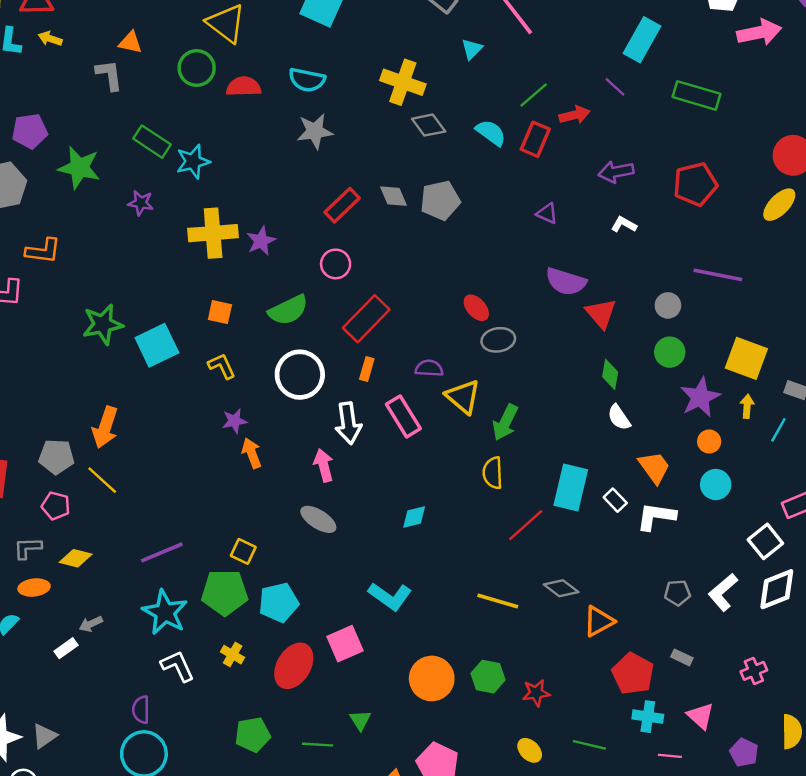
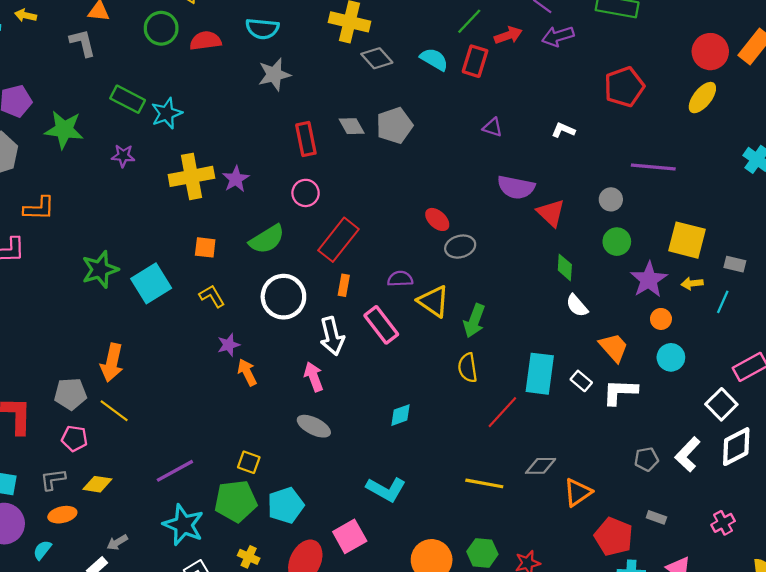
purple arrow: (616, 172) -> (558, 36), moved
red rectangle: (342, 205) -> (306, 139), turned -52
yellow arrow: (747, 406) -> (692, 283), turned -95
gray diamond: (561, 588) -> (541, 466), turned -32

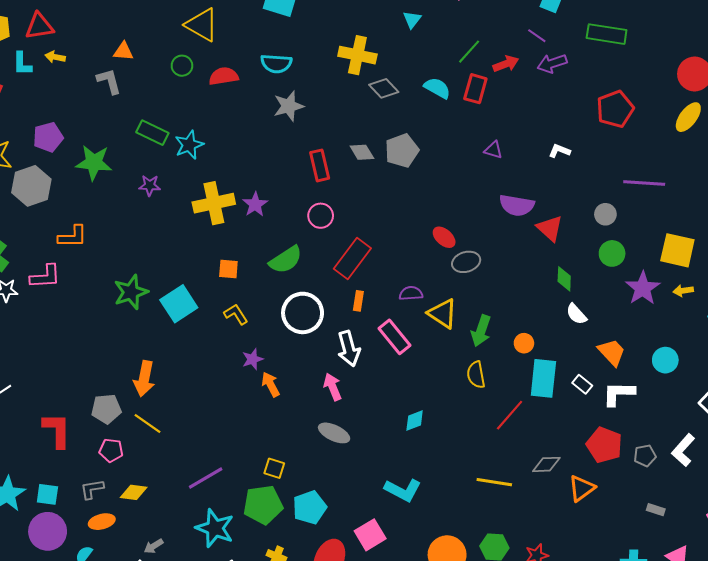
green circle: (161, 28) -> (182, 66), size x0.7
orange circle: (661, 319) -> (524, 343), moved
red pentagon: (614, 537) -> (604, 445), moved

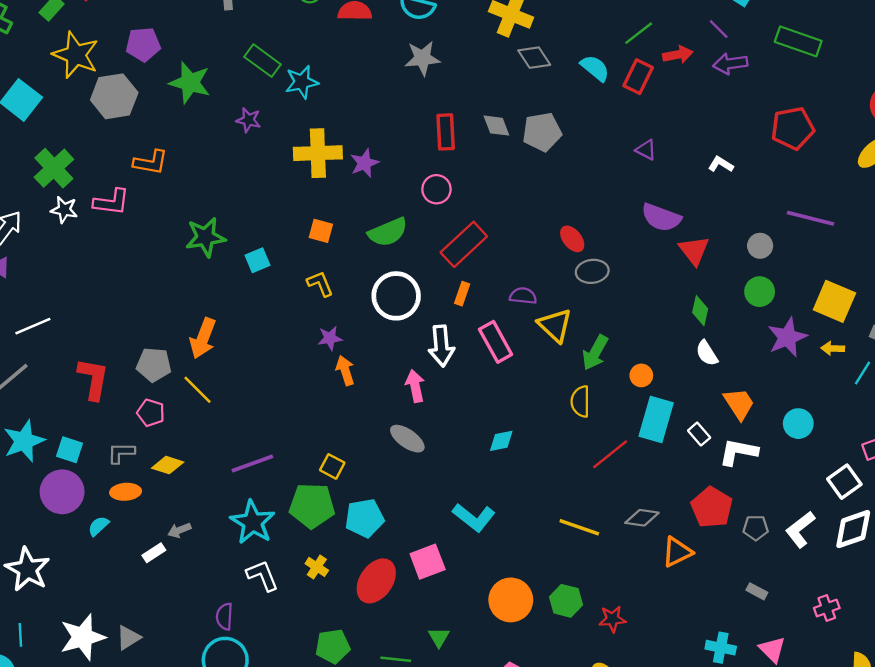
cyan square: (179, 304) -> (258, 260), size x0.6

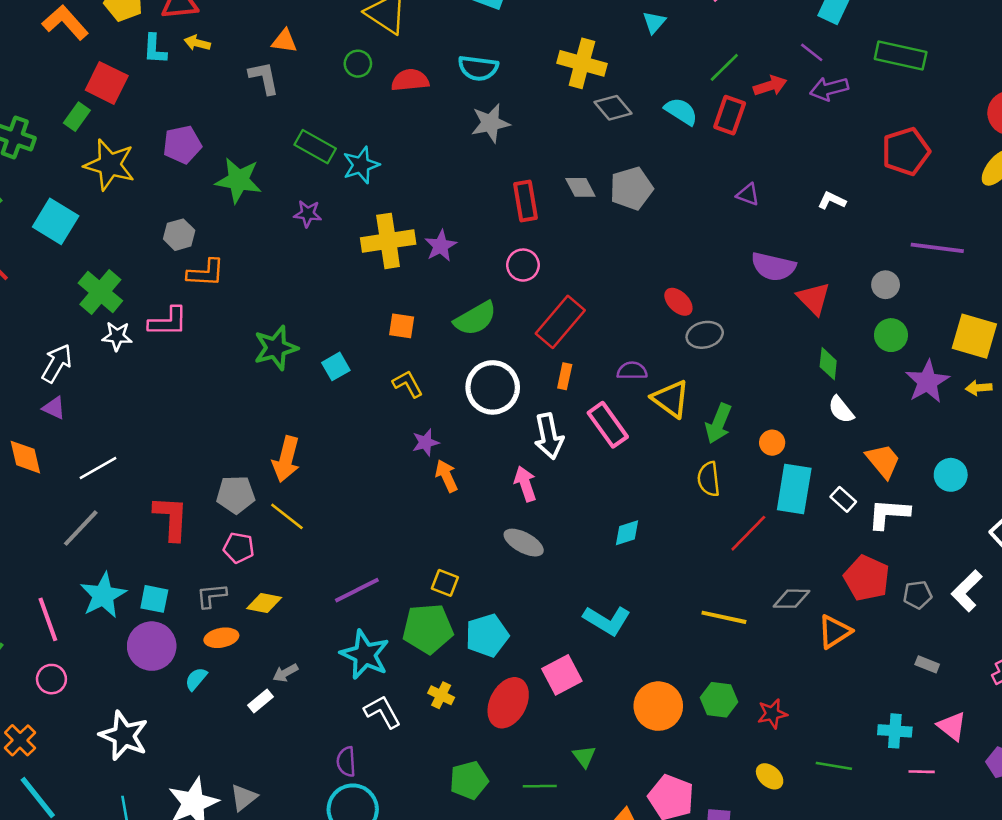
gray hexagon: (114, 96) -> (179, 235), moved, size x0.6

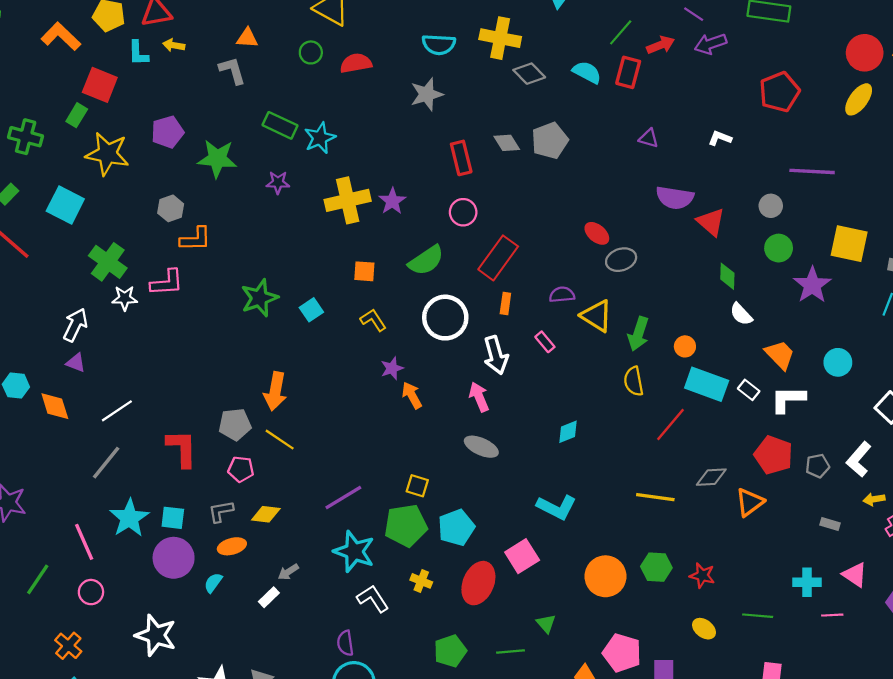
cyan semicircle: (478, 68) -> (439, 44), moved
yellow arrow: (979, 388) -> (874, 499), moved
pink rectangle: (608, 425) -> (545, 342), size x0.6
cyan rectangle: (794, 489) -> (707, 384), turned -75
red star: (772, 714) -> (702, 575), turned 30

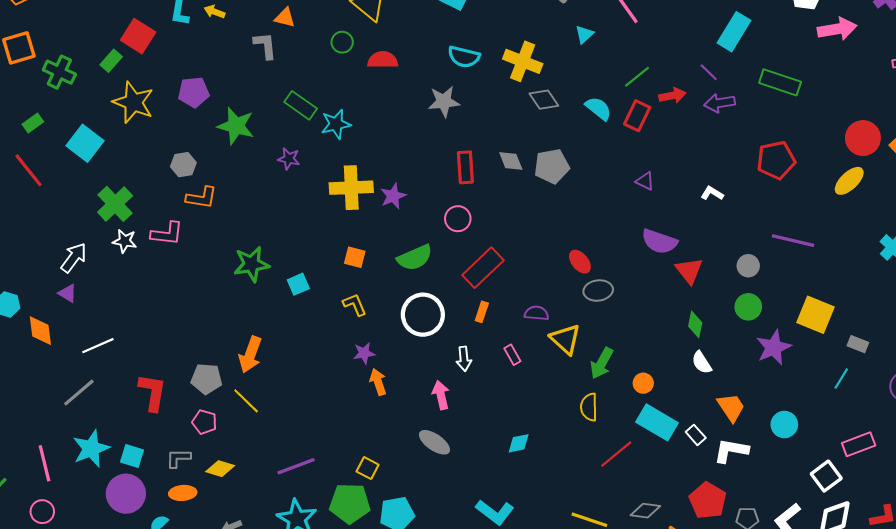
white arrow: (496, 355) -> (464, 359), size x0.7

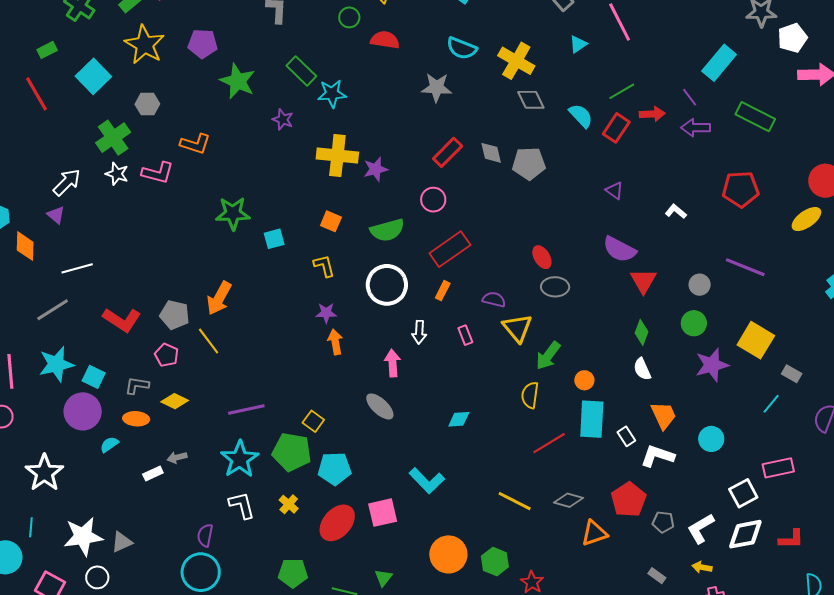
gray hexagon: (183, 165) -> (147, 104), moved
red rectangle: (465, 167) -> (448, 152), turned 40
red L-shape: (153, 392) -> (122, 320), turned 105
cyan rectangle: (657, 422) -> (592, 419), turned 54

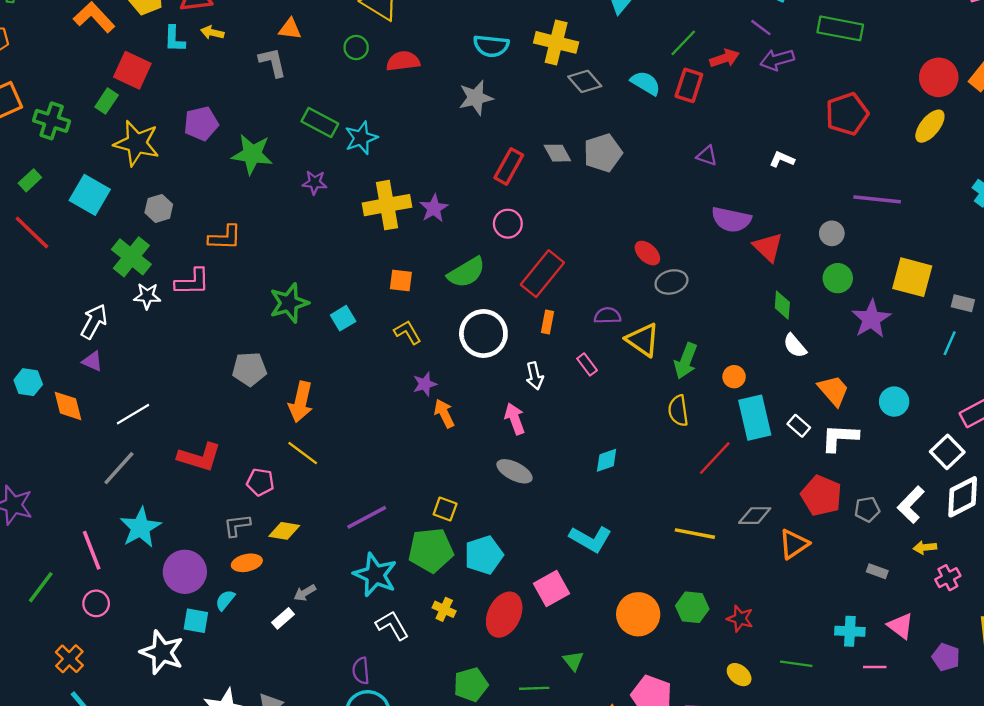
gray pentagon: (175, 315) -> (249, 369), moved
cyan square: (94, 377) -> (196, 621), moved

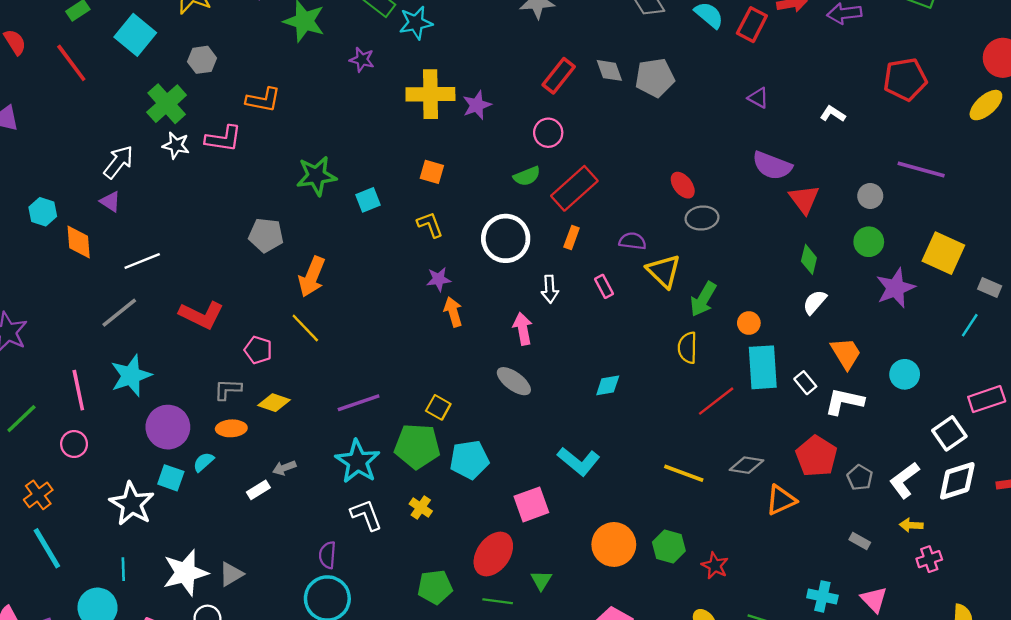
green semicircle: (466, 272) -> (527, 176), moved, size x0.7
white semicircle: (795, 346) -> (815, 302), turned 72
gray pentagon: (867, 509) -> (860, 478), turned 30
red ellipse: (504, 615) -> (493, 554), moved

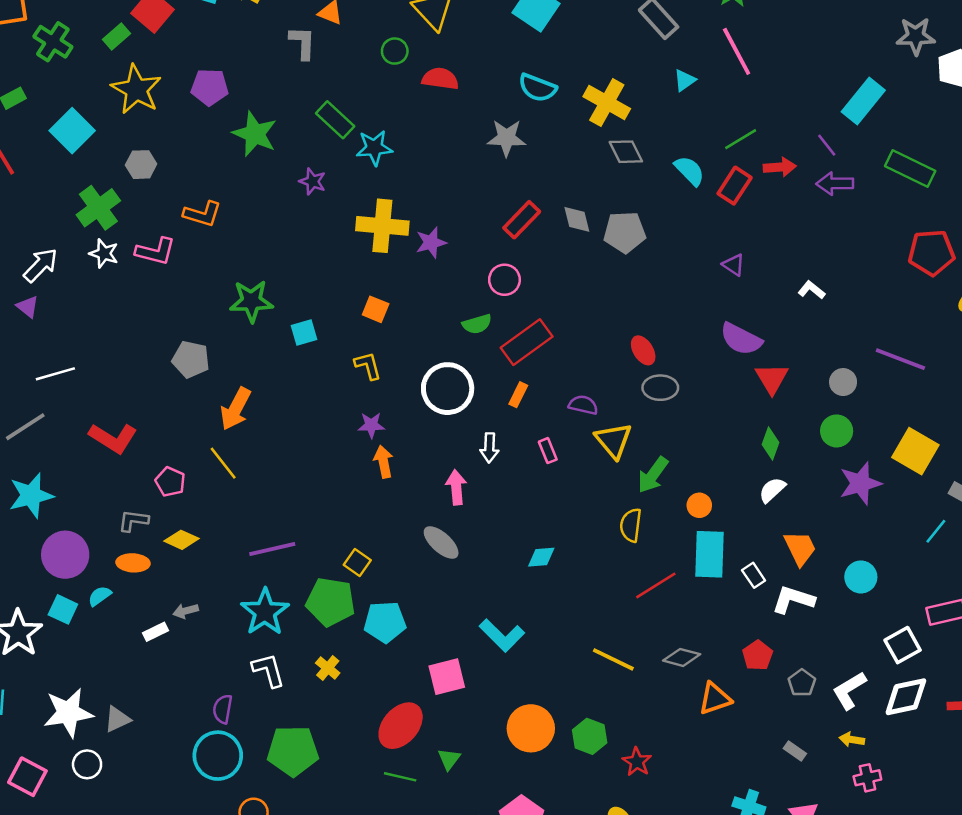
red pentagon: (905, 79) -> (931, 253), moved
red pentagon: (816, 456) -> (757, 655), size x0.7
green pentagon: (435, 587) -> (293, 751), moved, size x1.4

